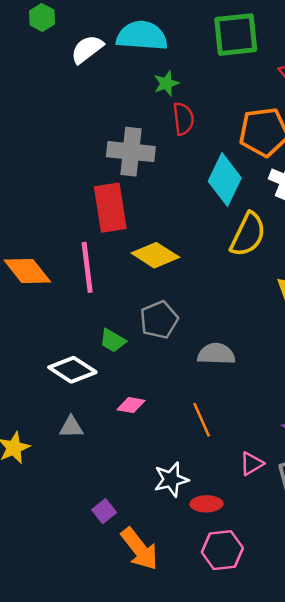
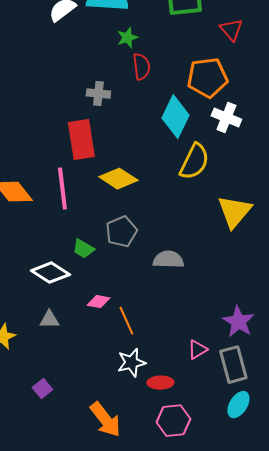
gray cross: (131, 152) -> (98, 94), size x0.6
orange line: (202, 420) -> (126, 321), moved
purple square: (104, 511) -> (42, 389), moved

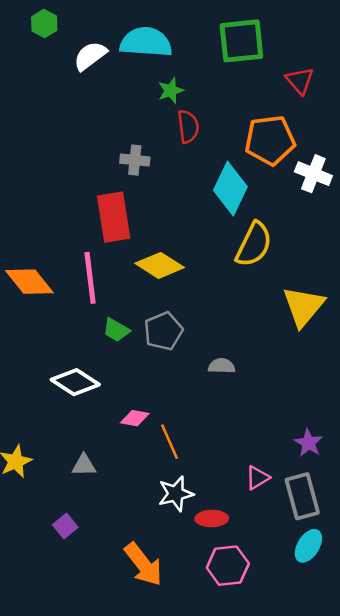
white cross: (226, 118) -> (313, 174), moved
green trapezoid: (83, 249) -> (116, 330), moved
gray semicircle: (168, 260) -> (222, 366), size x0.7
gray triangle: (49, 320) -> (84, 465), moved
purple star: (238, 322) -> (308, 443), size x0.7

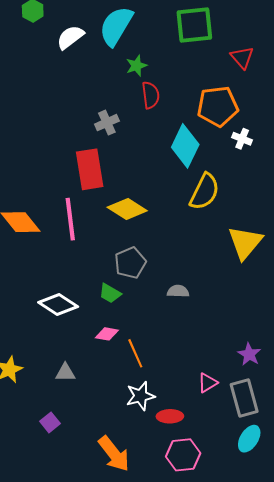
cyan semicircle: (146, 42) -> (116, 26), turned -63
gray cross: (135, 160) -> (107, 123), turned -30
white cross: (313, 174) -> (242, 139), moved, size x0.7
green trapezoid: (116, 330) -> (110, 293), moved

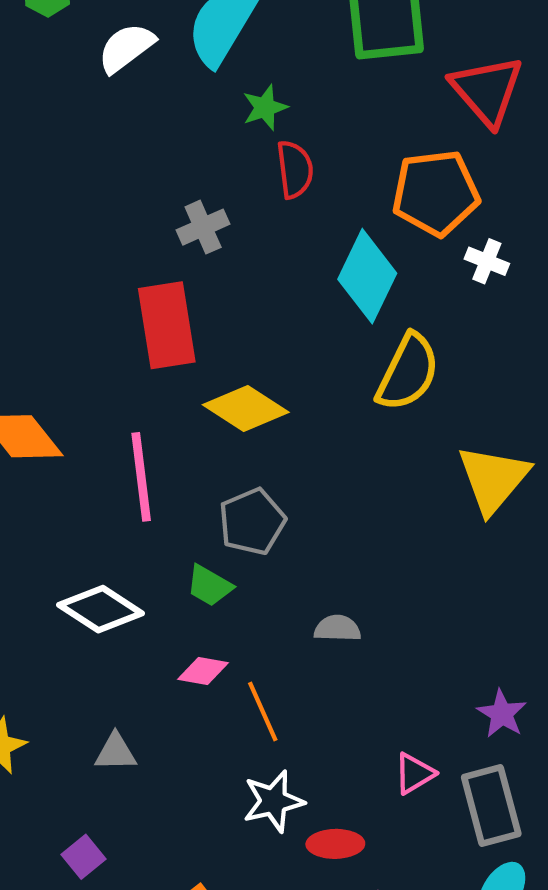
red triangle: (242, 58) -> (487, 90), size x1.5
pink line: (70, 219) -> (141, 477), moved
gray semicircle: (178, 291) -> (337, 628), moved

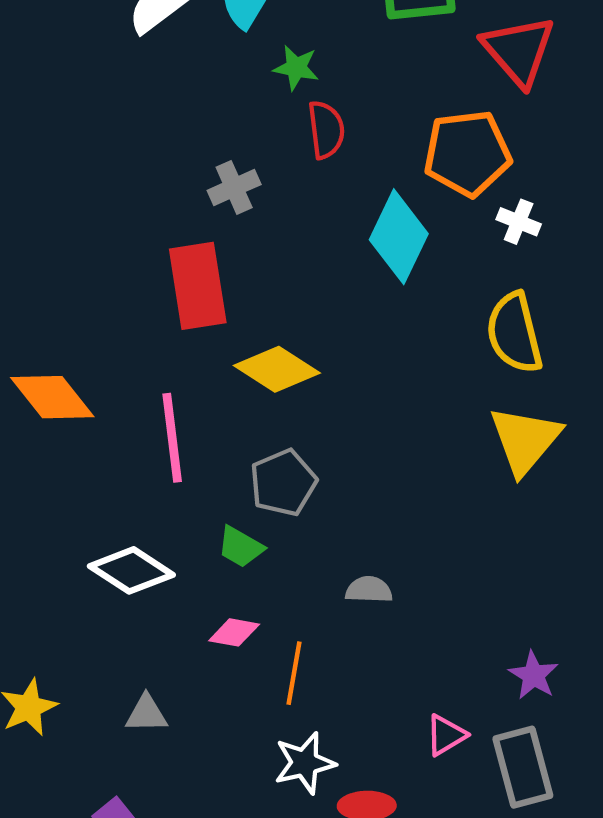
green star: (265, 108) -> (296, 68), turned 30
yellow semicircle: (408, 372) -> (514, 333), moved, turned 140
orange line: (263, 712) -> (294, 673), turned 34

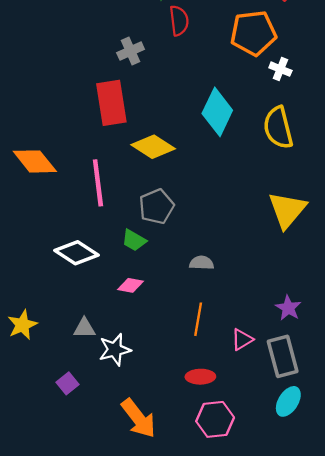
cyan diamond: (399, 237) -> (217, 112), moved
yellow triangle: (525, 440) -> (287, 210), moved
orange line: (294, 673) -> (198, 319), moved
white star: (305, 763) -> (115, 350), moved

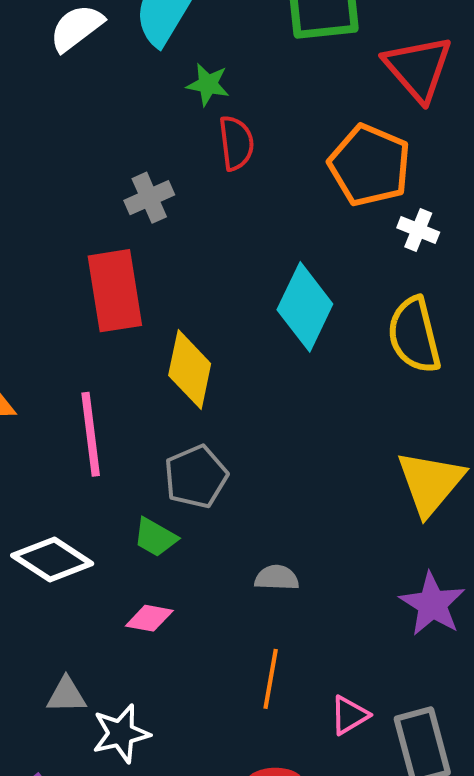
orange pentagon: (253, 33) -> (370, 165), turned 30
yellow diamond: (153, 147) -> (190, 369), turned 69
purple star: (288, 308) -> (432, 604), moved, size x1.4

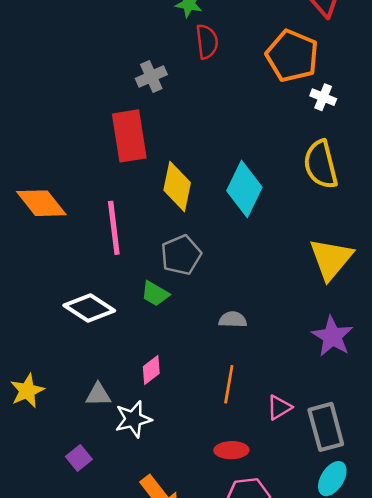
cyan diamond: (305, 307) -> (244, 189), moved
pink diamond: (149, 618) -> (151, 370), moved, turned -48

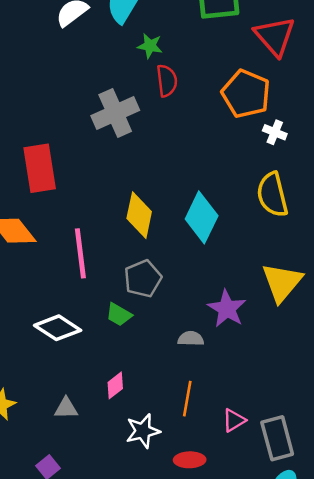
gray cross: (151, 77) -> (115, 113), size x1.6
red rectangle: (129, 136) -> (40, 168), moved
purple star: (332, 336) -> (227, 309), moved
white star: (133, 419) -> (143, 431), moved

